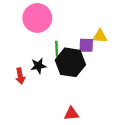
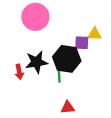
green line: (57, 49) -> (59, 75), moved
black star: (38, 66) -> (36, 62), size x1.5

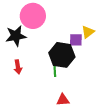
yellow triangle: (95, 34) -> (88, 32), turned -40
black star: (36, 62) -> (16, 36), moved

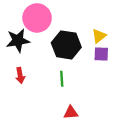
purple square: (76, 40) -> (101, 54), moved
black hexagon: (62, 55) -> (66, 45), moved

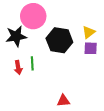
green line: (62, 79) -> (32, 63), moved

